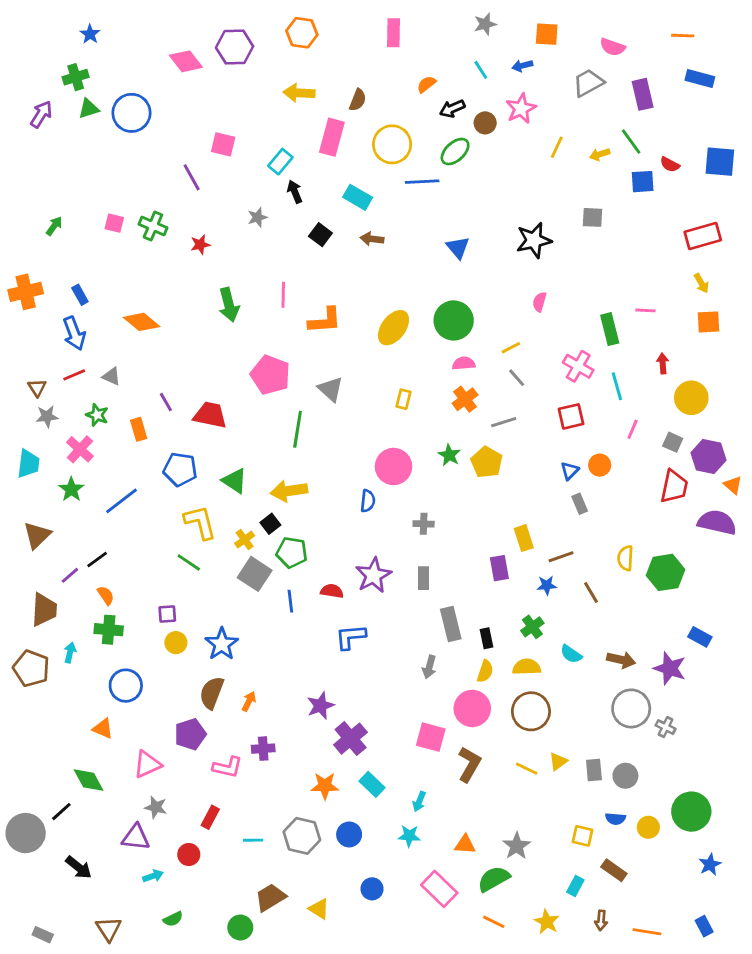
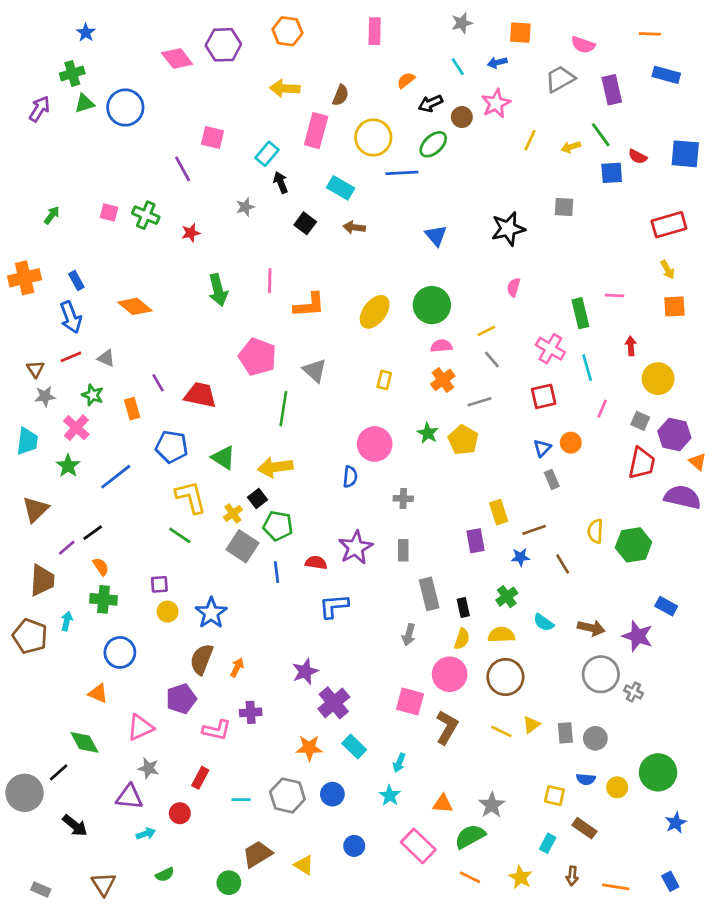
cyan star: (409, 836) -> (390, 796), turned 30

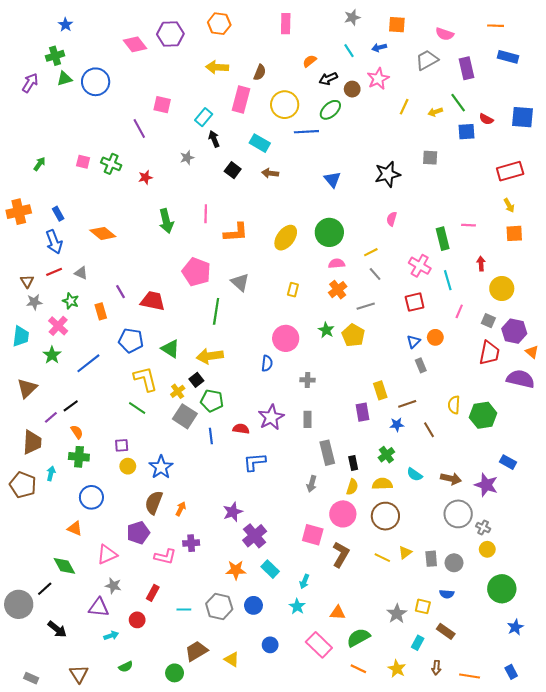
yellow circle: (617, 787) -> (487, 549), moved
gray star: (492, 805) -> (397, 614), moved

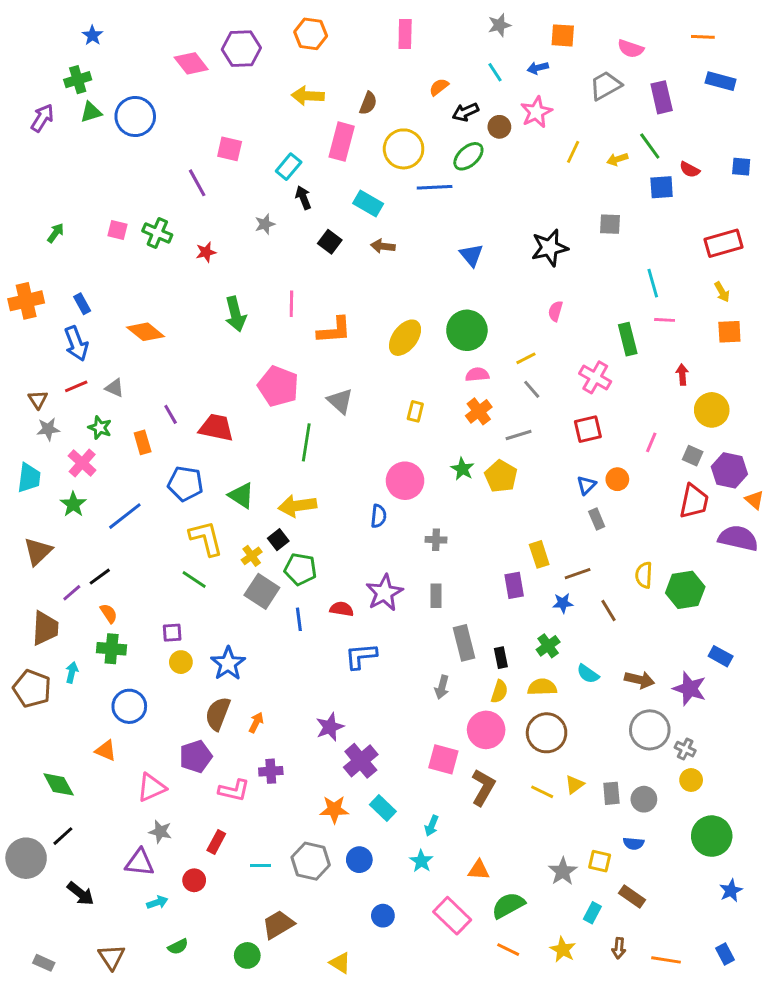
blue square: (523, 117) -> (741, 167), size x0.6
cyan line: (448, 280) -> (653, 283), moved
green diamond: (64, 566) -> (59, 784), moved
yellow triangle: (232, 659) -> (340, 963), moved

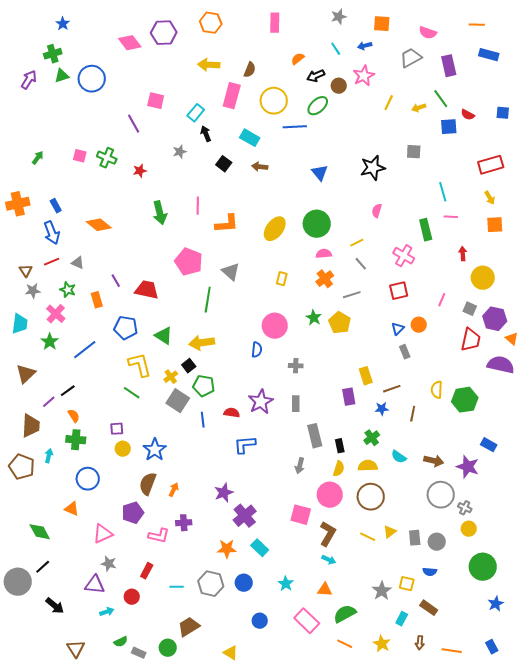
brown line: (608, 610) -> (413, 414), turned 42
cyan arrow: (432, 826) -> (329, 560), moved, turned -88
gray rectangle: (44, 963) -> (139, 653), moved

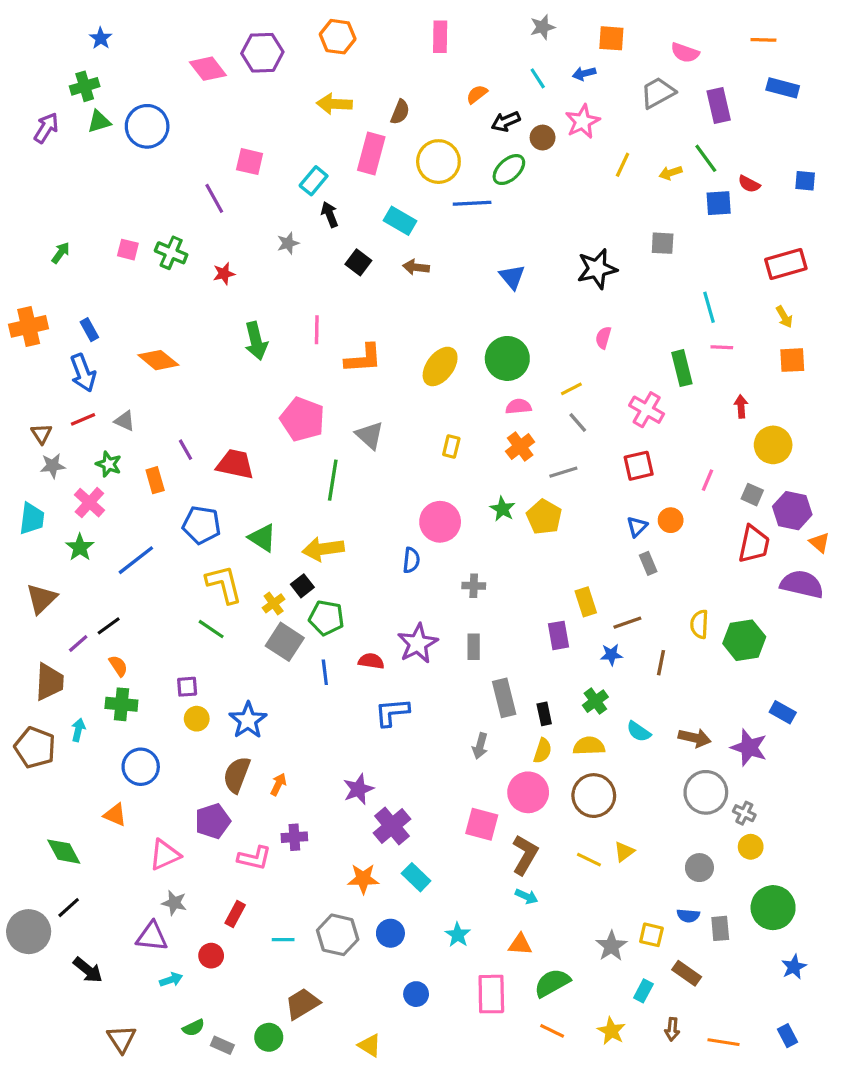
gray rectangle: (415, 538) -> (720, 928), moved
pink rectangle: (307, 621) -> (491, 994), turned 45

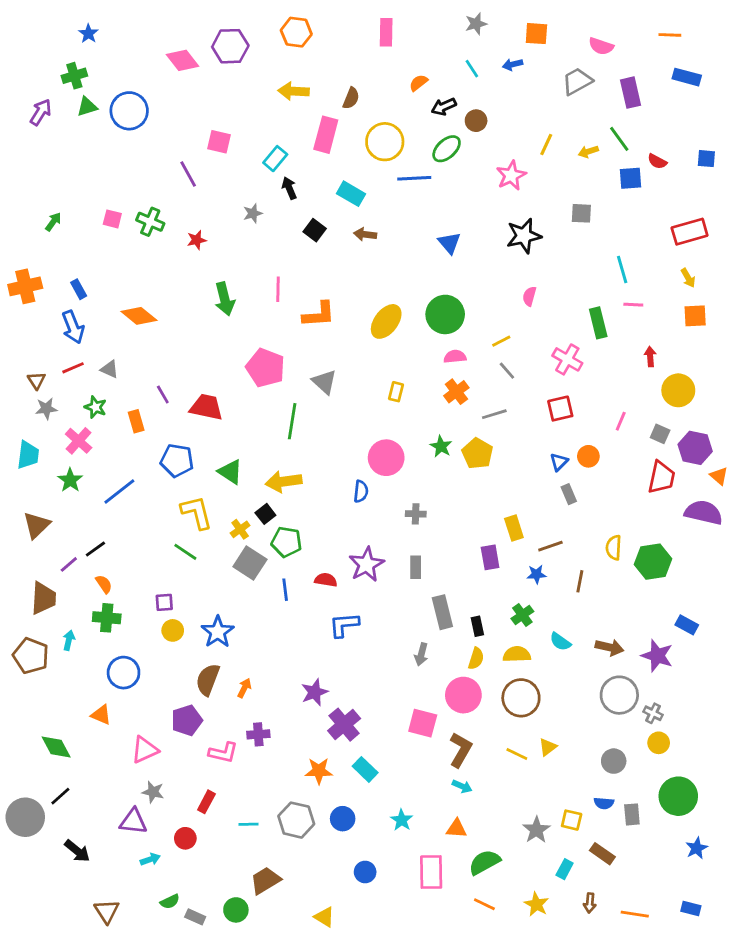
pink star: (583, 122) -> (511, 175), moved
blue rectangle: (787, 1036) -> (691, 909), turned -48

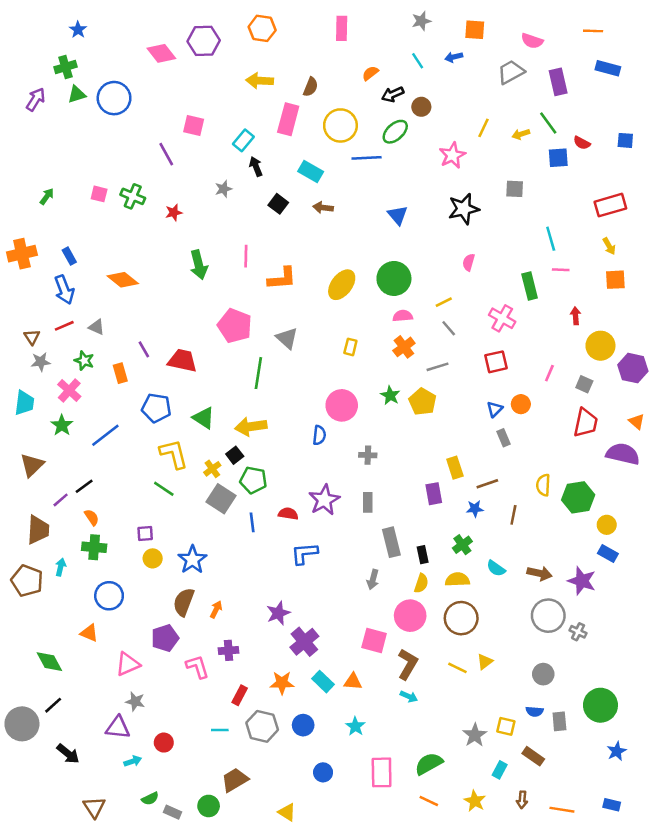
purple hexagon: (695, 448) -> (633, 368), moved
yellow circle: (659, 743) -> (607, 525), moved
pink L-shape: (223, 753) -> (197, 667), turned -120
red rectangle: (206, 802) -> (240, 695), moved
orange triangle: (456, 828) -> (353, 682), moved

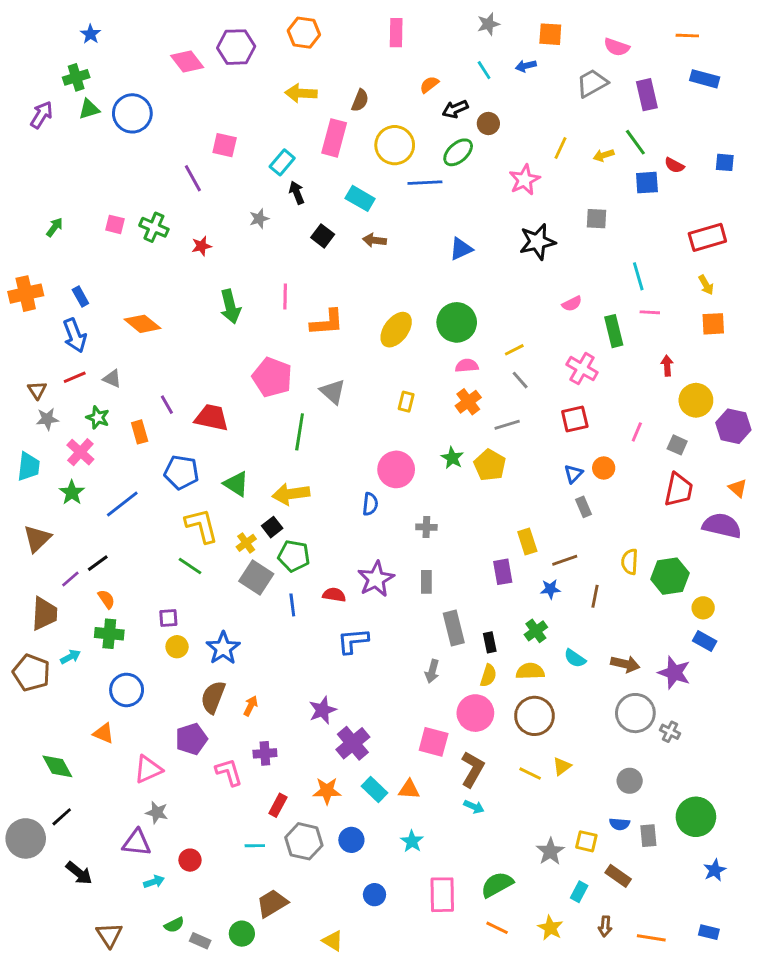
blue triangle: (398, 215) -> (461, 249), turned 45
pink semicircle: (469, 262) -> (572, 304), moved, turned -133
cyan arrow: (61, 567) -> (70, 657), turned 49

